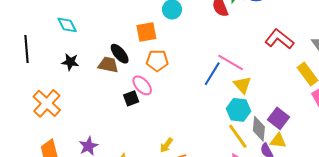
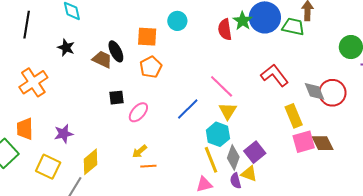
orange pentagon: (157, 61) -> (151, 67), turned 30
blue line: (212, 74) -> (188, 109), moved
pink ellipse: (142, 85) -> (138, 112), moved, turned 70

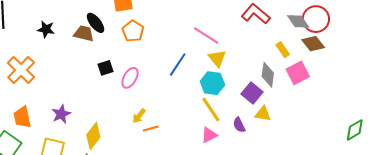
yellow rectangle: (294, 116) -> (283, 50), size x0.7
brown diamond: (323, 143) -> (313, 44), moved
gray diamond: (233, 157) -> (268, 75), moved
yellow triangle: (249, 174) -> (263, 114), moved

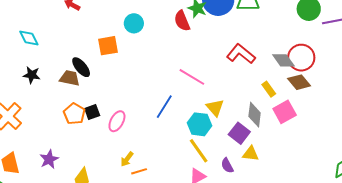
orange pentagon: (133, 31) -> (74, 114), moved
yellow triangle: (217, 58) -> (215, 108), moved

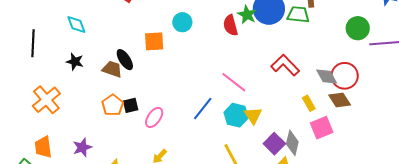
gray diamond: (255, 115) -> (292, 143), moved
cyan hexagon: (199, 124) -> (236, 115), moved

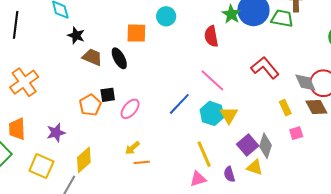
red semicircle: (231, 25) -> (211, 36), moved
black ellipse: (125, 60) -> (119, 58), moved
black star: (75, 62) -> (76, 35), moved
orange pentagon: (113, 105) -> (90, 105), moved
pink square: (322, 128) -> (296, 133), size x0.6

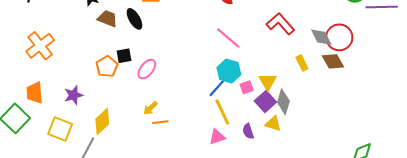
blue line: (179, 104) -> (219, 86), moved
yellow triangle: (229, 115) -> (268, 82), moved
pink square: (296, 133) -> (247, 87), moved

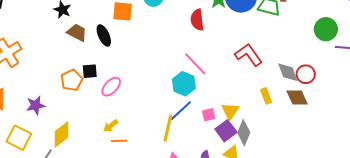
red circle: (339, 37) -> (306, 74), size x0.7
cyan hexagon: (229, 71) -> (184, 84), moved
yellow line: (222, 112) -> (168, 128), moved, turned 32

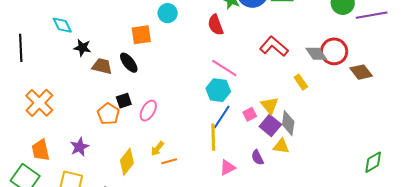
red circle: (306, 74) -> (334, 51), size x1.4
brown diamond: (297, 97) -> (361, 72), moved
yellow diamond: (62, 134) -> (127, 162), moved

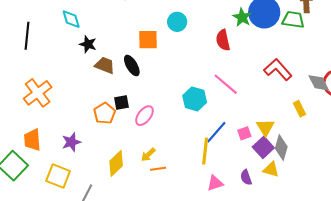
cyan hexagon: (218, 90) -> (195, 99), moved

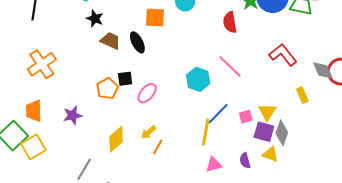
purple square: (263, 147) -> (264, 132), turned -35
orange line: (158, 169) -> (158, 147), turned -56
yellow square: (58, 176) -> (33, 147), moved, turned 35

